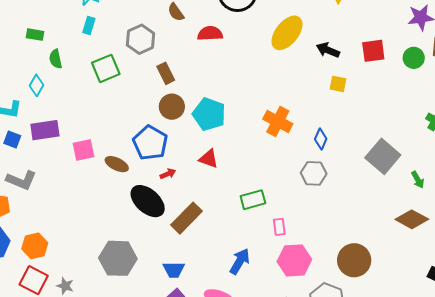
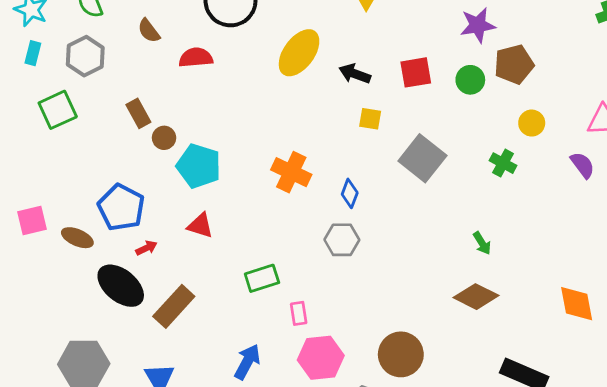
gray hexagon: (140, 39) -> (85, 56), moved
brown circle: (172, 107) -> (164, 138), moved, size x0.7
gray square: (383, 156) -> (422, 158), moved

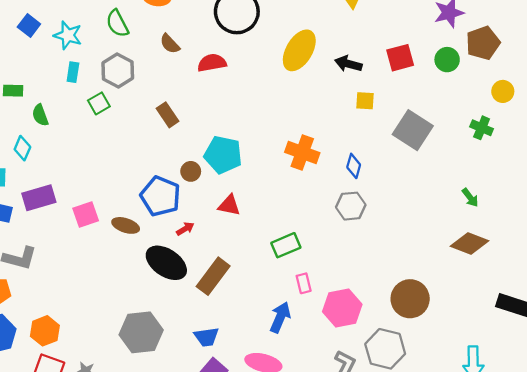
green square: (58, 110) -> (99, 103), moved, size x0.7
brown circle: (164, 138) -> (191, 171), moved
pink rectangle: (299, 313) -> (304, 283), moved

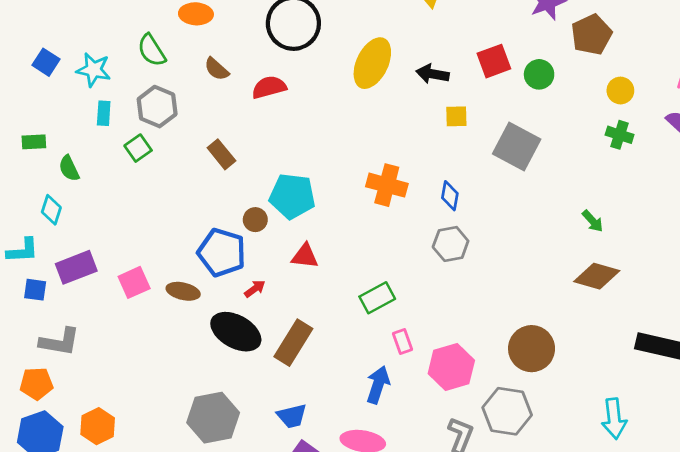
green circle: (447, 60) -> (539, 74), moved
green cross: (482, 128) -> (620, 135), moved

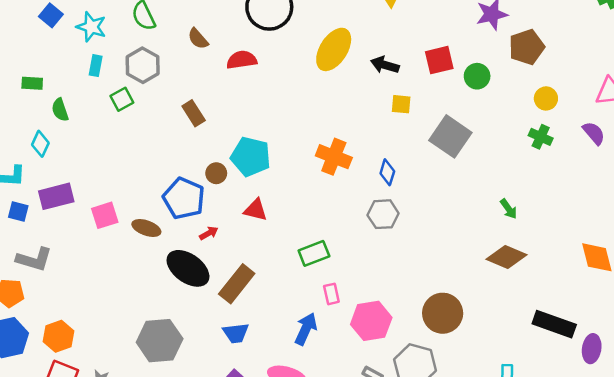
blue trapezoid: (292, 416) -> (236, 333), moved

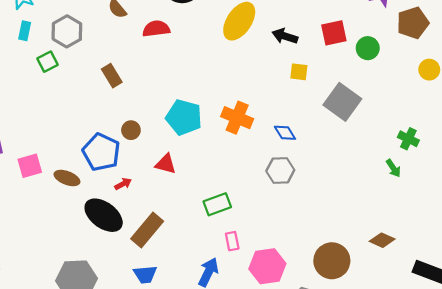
green cross: (541, 137) -> (408, 139), moved
cyan pentagon: (251, 157) -> (184, 117), moved
blue diamond: (387, 172) -> (285, 133), turned -50
brown diamond: (507, 257) -> (382, 240), moved, size x0.7

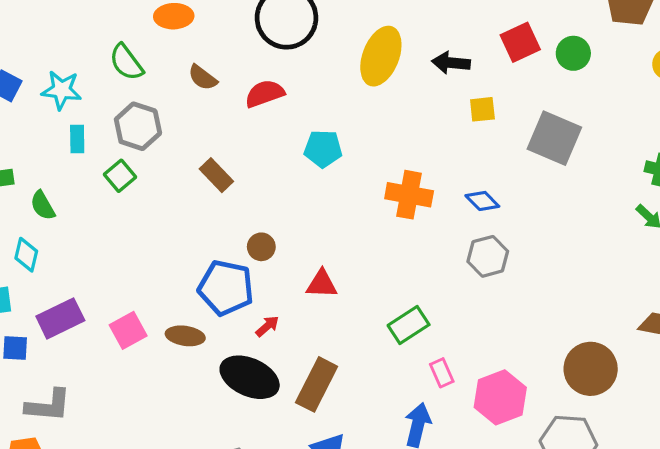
cyan pentagon: (184, 117) -> (323, 149), moved, size x0.7

